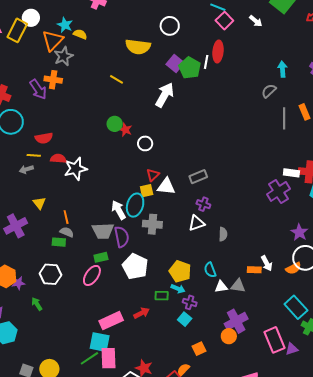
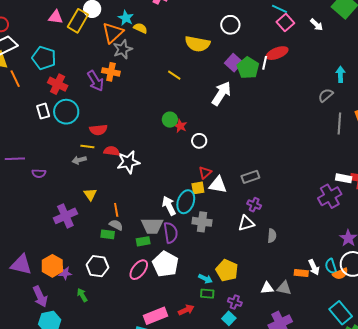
red ellipse: (218, 52) -> (277, 53), turned 60
green rectangle: (101, 257) -> (143, 241), moved
white pentagon: (135, 266) -> (165, 264), moved
cyan semicircle: (210, 270) -> (331, 266), moved
cyan arrow: (178, 289) -> (205, 279), moved

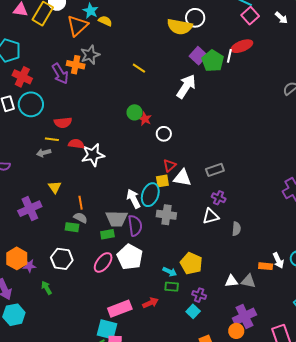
yellow semicircle: (197, 44) -> (180, 27), moved
gray star: (123, 49) -> (90, 55), moved

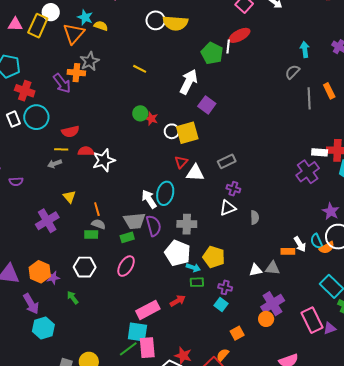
white circle: (195, 18) -> (156, 20), moved
purple square: (198, 56) -> (207, 105), moved
yellow square: (162, 181) -> (187, 133), moved, size x1.6
gray cross: (166, 215) -> (187, 224), moved
white pentagon: (130, 257) -> (178, 253), moved

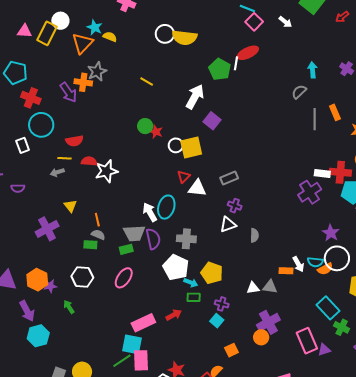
white rectangle: (13, 119) -> (23, 145), moved
cyan semicircle: (317, 241) -> (315, 262), turned -63

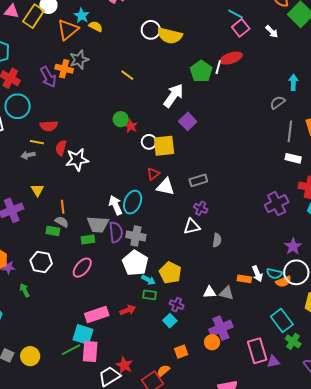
red semicircle: (89, 161) -> (61, 148), turned -84
white rectangle: (322, 173) -> (293, 158), moved
gray cross: (186, 239) -> (136, 236), moved

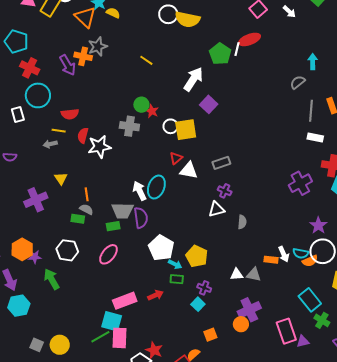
orange triangle: (68, 30) -> (85, 17), turned -35
gray cross: (136, 236) -> (129, 126), moved
green arrow: (24, 290) -> (52, 279), size x1.5

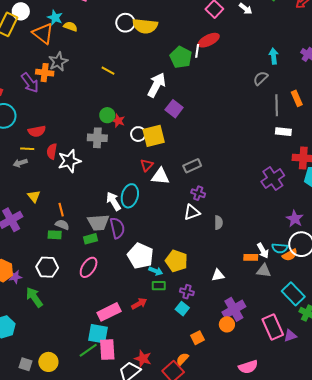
gray triangle: (254, 275) -> (264, 271), moved

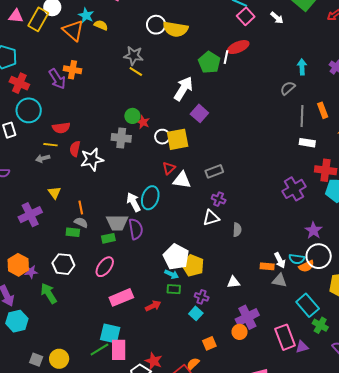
gray star: (58, 62) -> (134, 56), moved, turned 30
white pentagon: (140, 256) -> (176, 257), moved
pink rectangle: (109, 312) -> (121, 297), moved

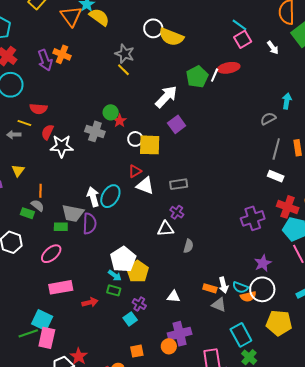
yellow semicircle: (101, 25) -> (99, 17), size x1.5

